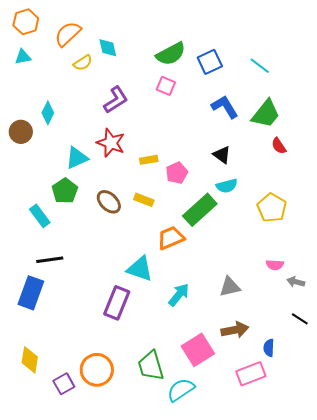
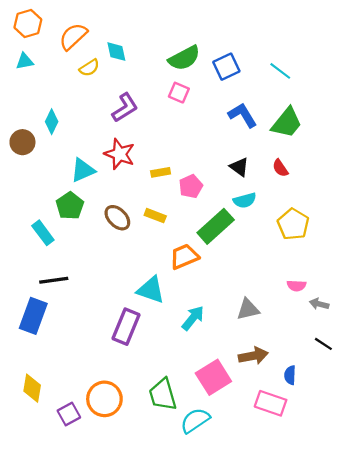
red semicircle: (279, 146) -> (280, 168), moved
pink rectangle: (251, 374) -> (271, 403), turned 40

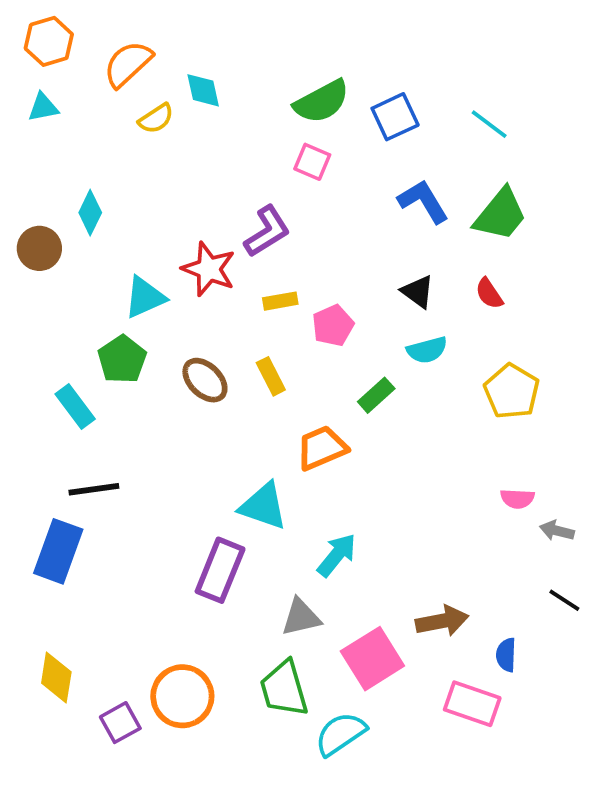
purple L-shape: (125, 108) -> (267, 231), moved
yellow rectangle: (155, 216) -> (271, 376), turned 42
green rectangle: (216, 226) -> (376, 395), size x0.6
gray triangle: (248, 309) -> (301, 617), moved

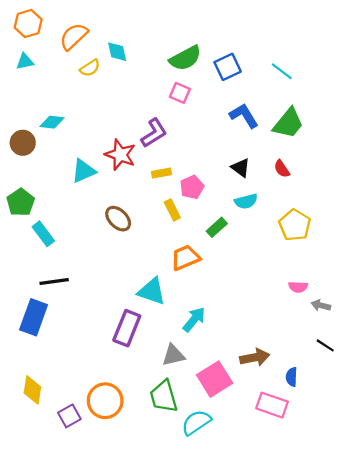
cyan diamond: (90, 213) -> (52, 122), turned 70
green pentagon: (122, 359) -> (21, 202), moved
yellow rectangle: (271, 376) -> (172, 210), moved

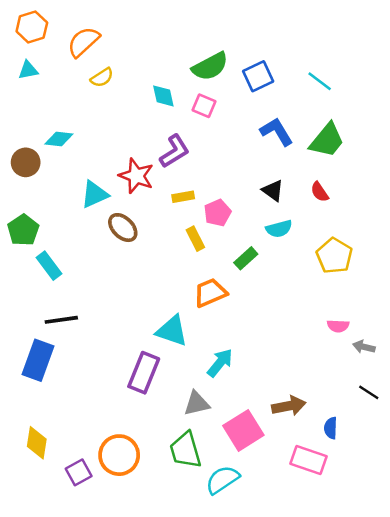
cyan diamond: (117, 52) -> (163, 96), moved
brown ellipse: (118, 219) -> (123, 228), moved

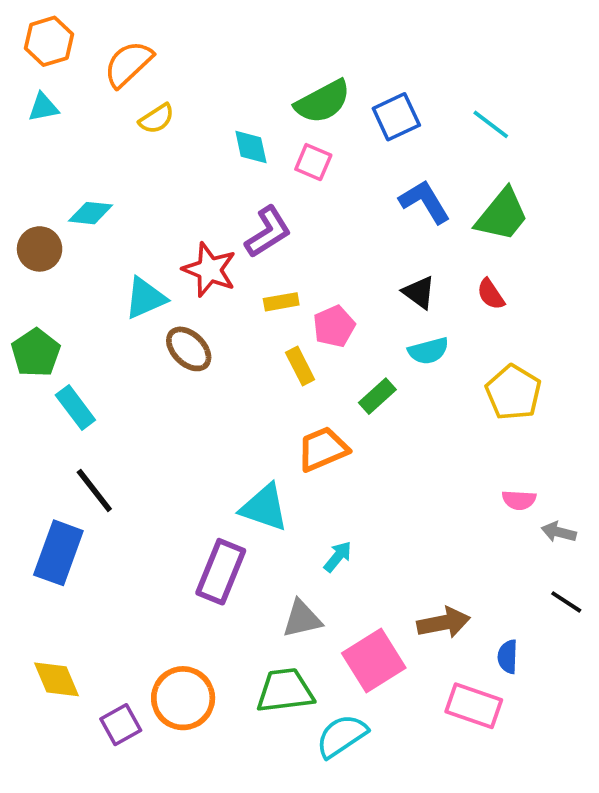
black line: (61, 320) -> (94, 491), turned 60
cyan arrow: (220, 363) -> (338, 557), size x0.7
yellow diamond: (37, 443) -> (57, 679), turned -32
green trapezoid: (186, 450) -> (285, 691), turned 99

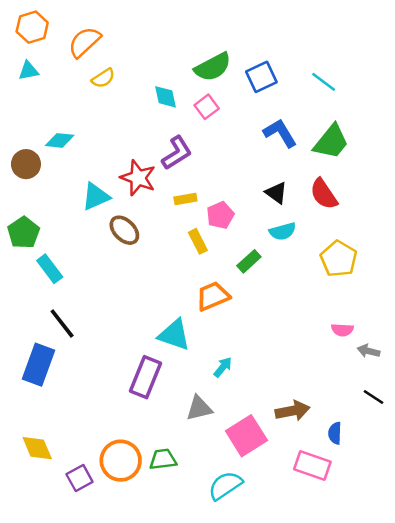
pink square: (313, 162) -> (207, 107), turned 30
red semicircle: (491, 294) -> (324, 194), size x1.5
green trapezoid: (285, 691) -> (163, 459), moved, size x0.7

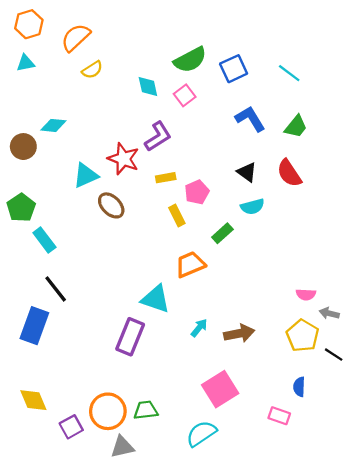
green trapezoid: (331, 142) -> (296, 127), size x0.7
yellow pentagon: (339, 259) -> (303, 336), moved
gray triangle: (199, 408) -> (122, 447), moved
brown arrow: (293, 411) -> (239, 333), moved
pink rectangle: (312, 466) -> (279, 416), size x0.7

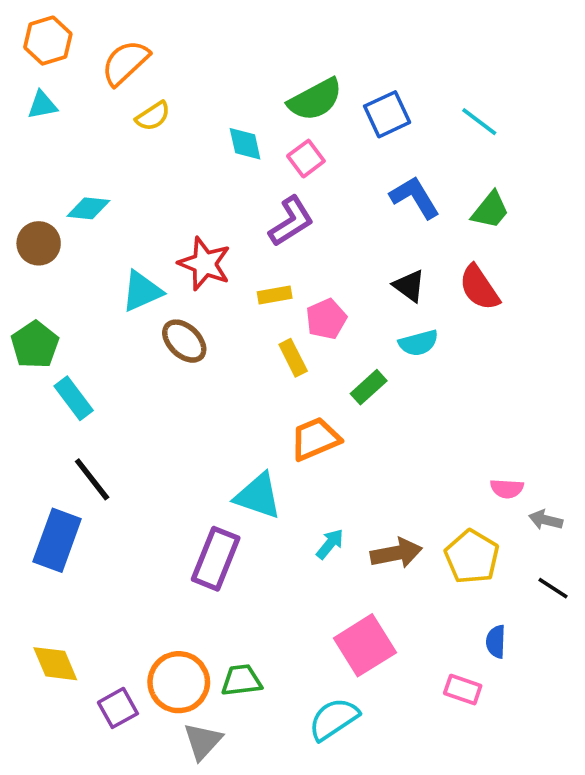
purple L-shape: (158, 137) -> (291, 221), moved
yellow pentagon: (303, 336) -> (472, 557), moved
gray triangle: (122, 447) -> (203, 741), turned -35

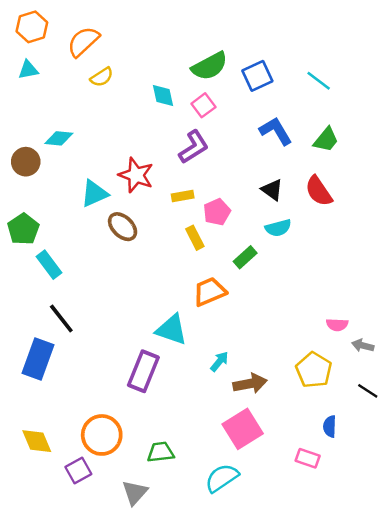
brown arrow: (396, 553) -> (250, 384), moved
orange circle: (179, 682) -> (102, 435), moved

